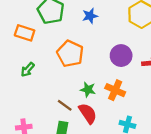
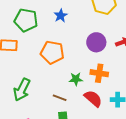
green arrow: (28, 70) -> (22, 90), moved, size x1.6
red semicircle: (88, 113) -> (93, 99), moved

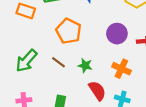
orange cross: (99, 73) -> (121, 69), moved
brown line: (60, 98) -> (59, 62), moved

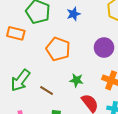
brown line: (59, 62) -> (47, 90), moved

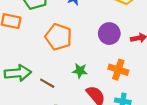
green arrow: (20, 80) -> (18, 73), turned -130

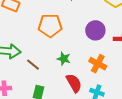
orange pentagon: (58, 37) -> (50, 26), turned -30

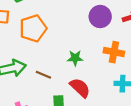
orange pentagon: (50, 26) -> (33, 28), moved
red semicircle: (74, 83) -> (80, 88), moved

